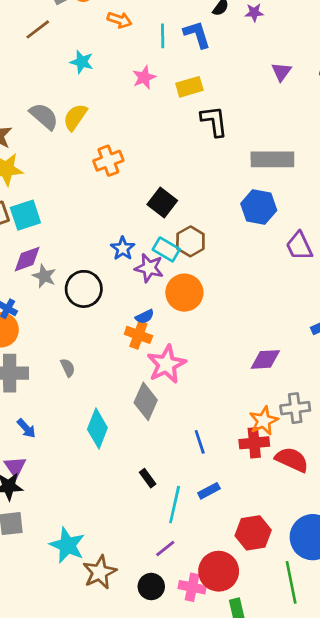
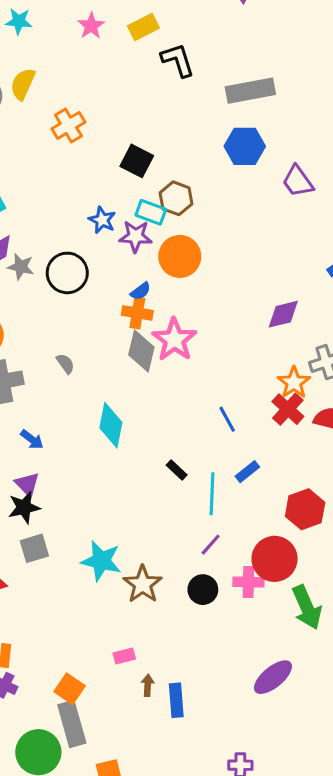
gray diamond: (146, 401) -> (141, 351), moved
red cross: (254, 443) -> (288, 409), turned -32

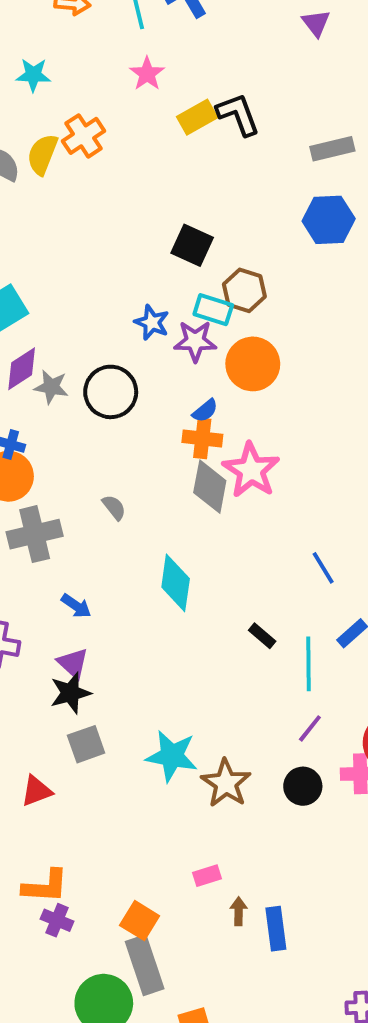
pink star: (91, 26) -> (147, 74), moved
yellow rectangle: (143, 27) -> (197, 117), moved
gray rectangle: (250, 91) -> (332, 149), size x0.7
orange cross: (68, 125) -> (83, 136), moved

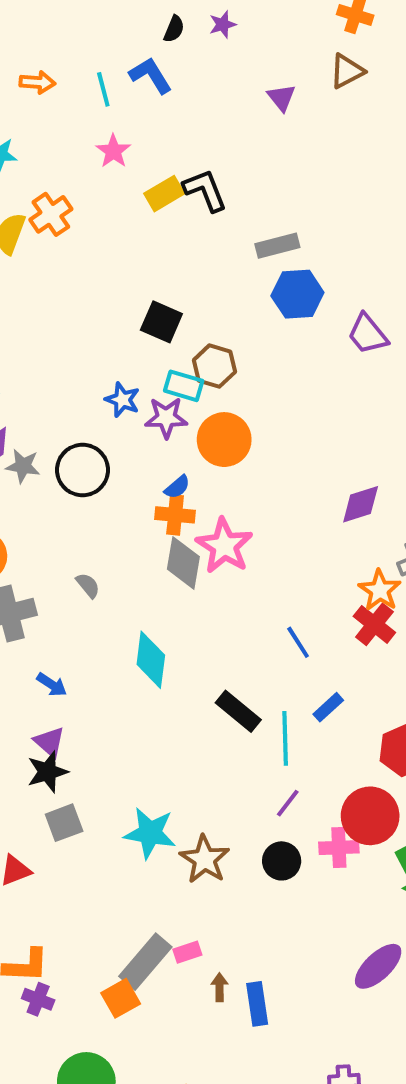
gray rectangle: (332, 149) -> (277, 246), moved
black rectangle: (262, 636) -> (238, 711), size x1.6
orange square: (140, 921) -> (121, 998), turned 30
gray rectangle: (145, 965) -> (145, 962), moved, turned 60

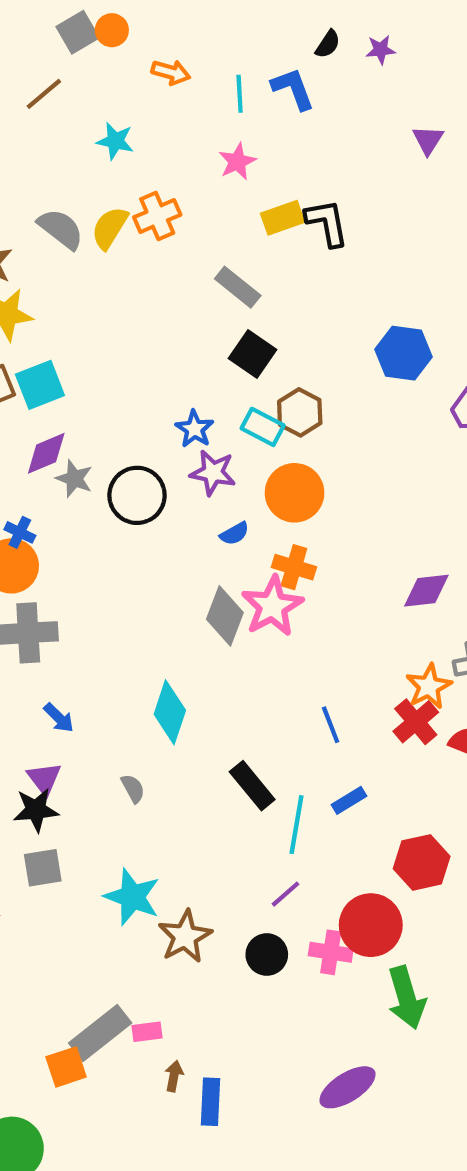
gray rectangle: (277, 246) -> (238, 287), moved, turned 42
purple star: (166, 418) -> (213, 473), moved
orange cross: (175, 515) -> (294, 567), moved
gray semicircle: (88, 585) -> (133, 789), moved

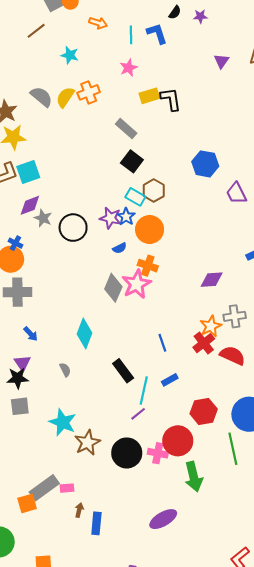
blue star: (194, 429) -> (126, 217), moved
purple line: (286, 894) -> (138, 414), moved
black circle: (267, 955) -> (127, 453), size x1.5

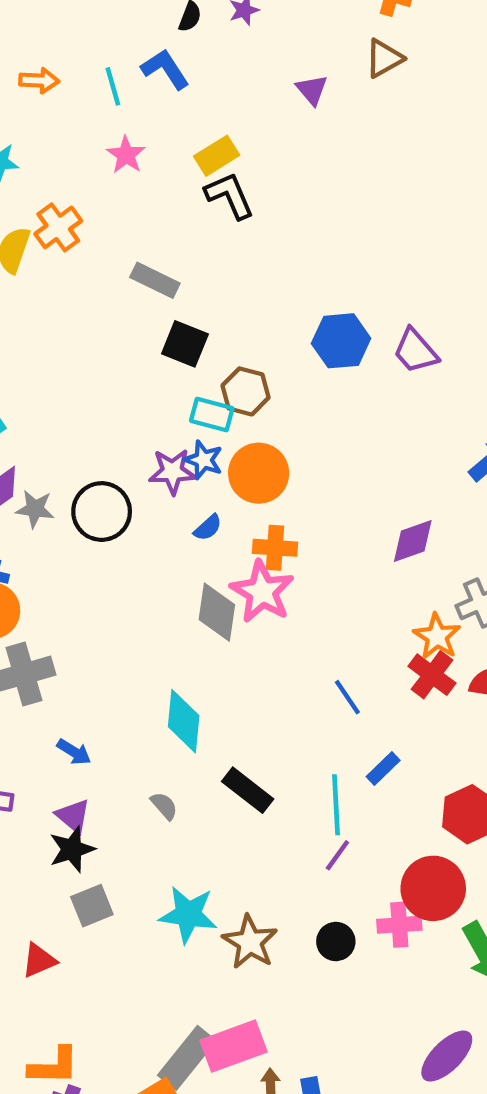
yellow rectangle: (149, 96) -> (217, 156), moved
blue hexagon: (205, 164) -> (341, 341), moved
black rectangle: (123, 371) -> (248, 790), moved
black circle: (127, 453) -> (336, 941), size x0.6
pink rectangle: (67, 488) -> (234, 1046), size x2.0

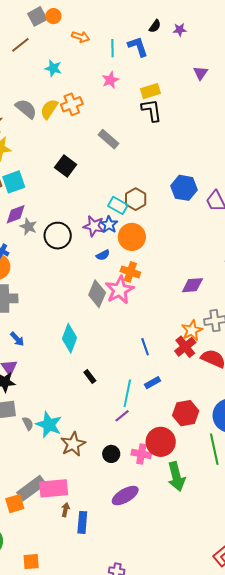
black square: (185, 344) -> (66, 166), moved
black rectangle: (248, 790) -> (90, 376), size x0.6
gray semicircle: (164, 806) -> (28, 424), moved
purple ellipse: (447, 1056) -> (125, 496), moved

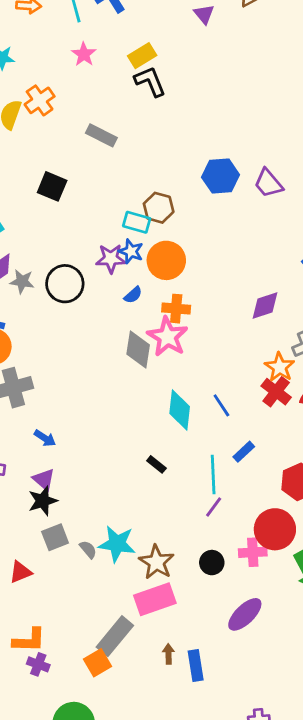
cyan diamond: (70, 338) -> (180, 410), moved
pink rectangle: (54, 488) -> (155, 599), moved

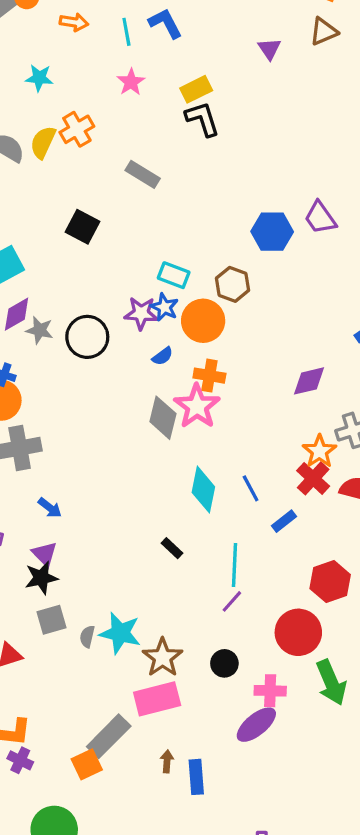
purple trapezoid: (268, 183) -> (320, 218), moved
brown hexagon: (159, 208) -> (233, 284), moved
blue rectangle: (244, 452) -> (284, 521), moved
gray semicircle: (88, 549) -> (87, 637), turned -132
pink cross: (253, 552) -> (270, 691), moved

